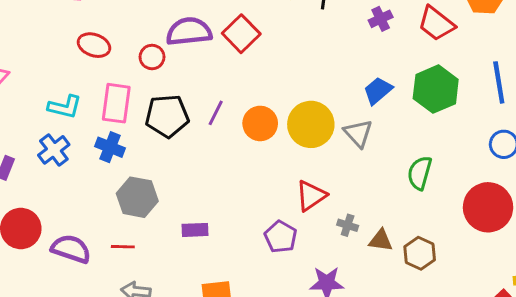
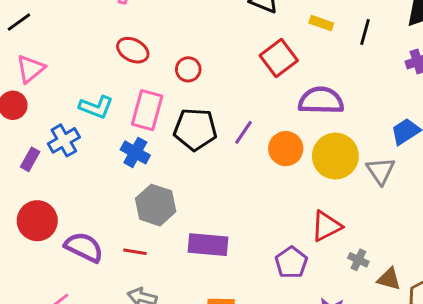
purple semicircle: (189, 31) -> (321, 100), moved
blue cross: (54, 150) -> (64, 140), moved
purple rectangle: (195, 230) -> (208, 245), size x1.5

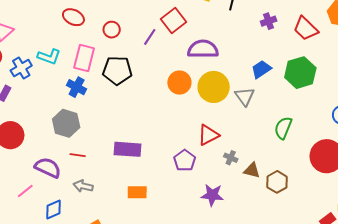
purple line: (243, 132) -> (150, 37), moved
blue cross: (64, 140) -> (21, 68), moved
gray hexagon: (156, 205) -> (66, 123), moved
purple semicircle: (84, 247) -> (48, 168), moved

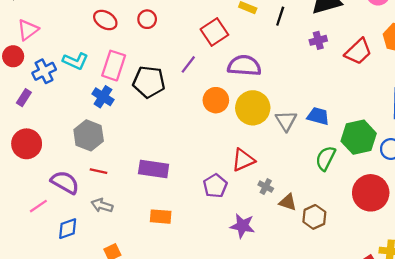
red trapezoid: (306, 29) -> (358, 52), turned -92
red circle: (112, 30) -> (147, 19), moved
purple line: (150, 37) -> (188, 64), moved
blue trapezoid: (261, 69) -> (318, 116), moved, turned 45
green hexagon: (300, 73) -> (359, 137), moved

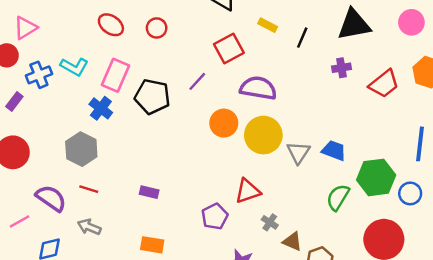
purple rectangle: (154, 169) -> (149, 192), size x0.6

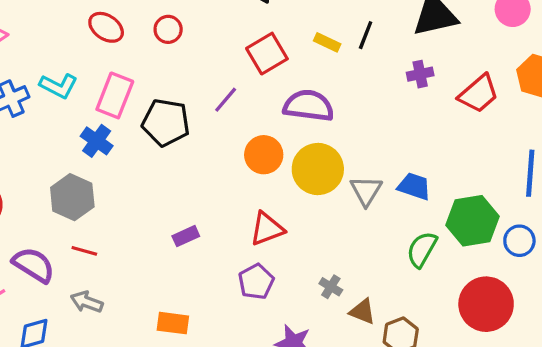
yellow rectangle: (268, 25) -> (327, 42), moved
red triangle: (248, 191) -> (267, 229), moved
purple rectangle: (149, 192) -> (186, 236), moved, turned -36

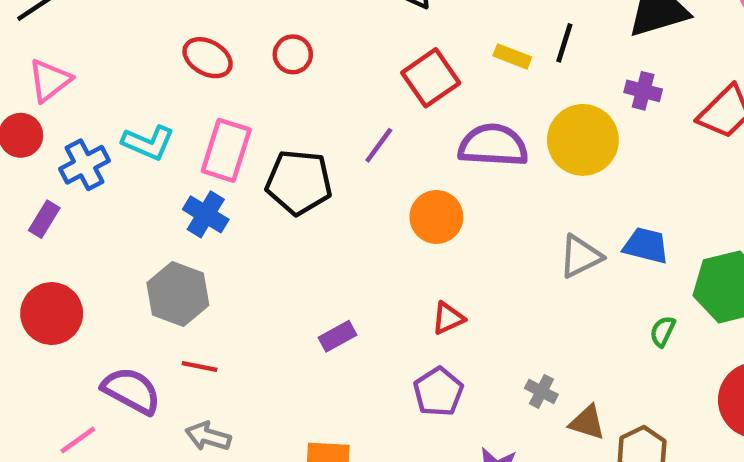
purple cross: (420, 74) -> (643, 91), turned 30
yellow circle: (318, 169) -> (583, 140), moved
gray triangle: (366, 191) -> (580, 256), turned 36
red triangle: (267, 229) -> (448, 318), size x0.7
green semicircle: (422, 249) -> (663, 331), size x0.6

